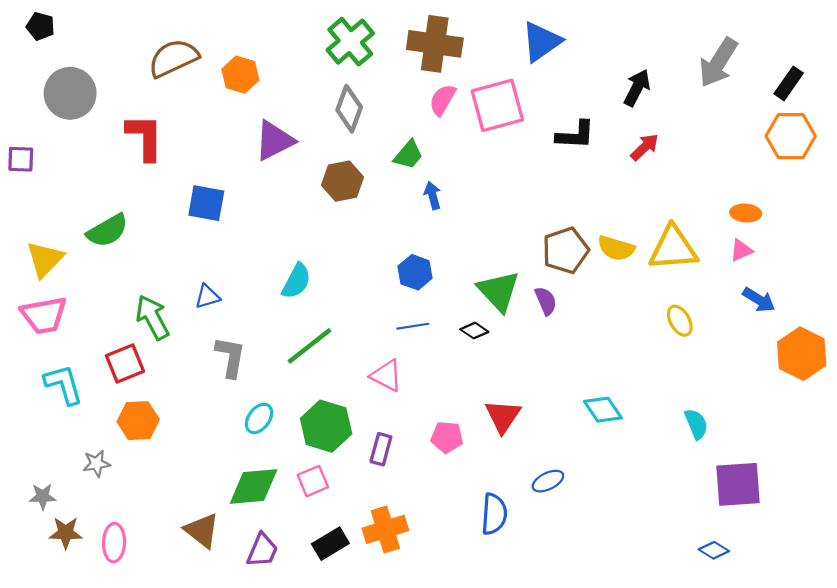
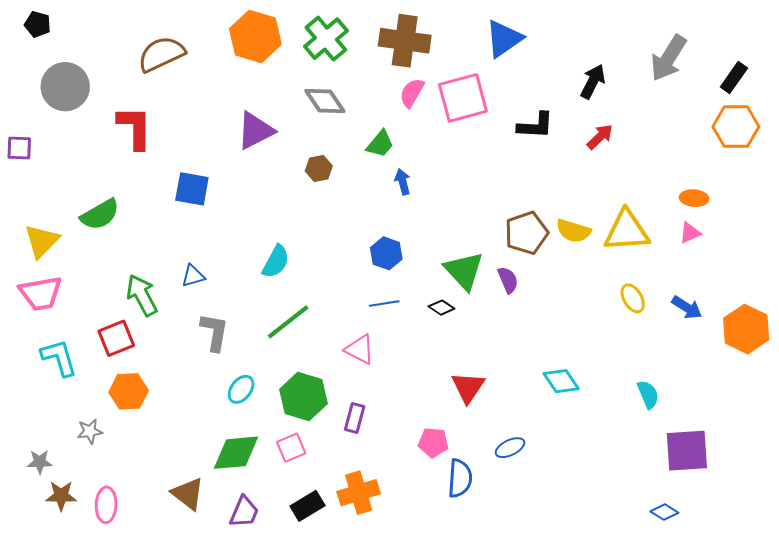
orange hexagon: (240, 75) -> (255, 37), moved, size x1.5
gray diamond: (349, 109) -> (325, 101), turned -54
brown hexagon: (343, 181) -> (319, 168), size x0.7
blue arrow: (759, 300) -> (687, 308), moved
pink pentagon: (447, 437) -> (433, 442), moved

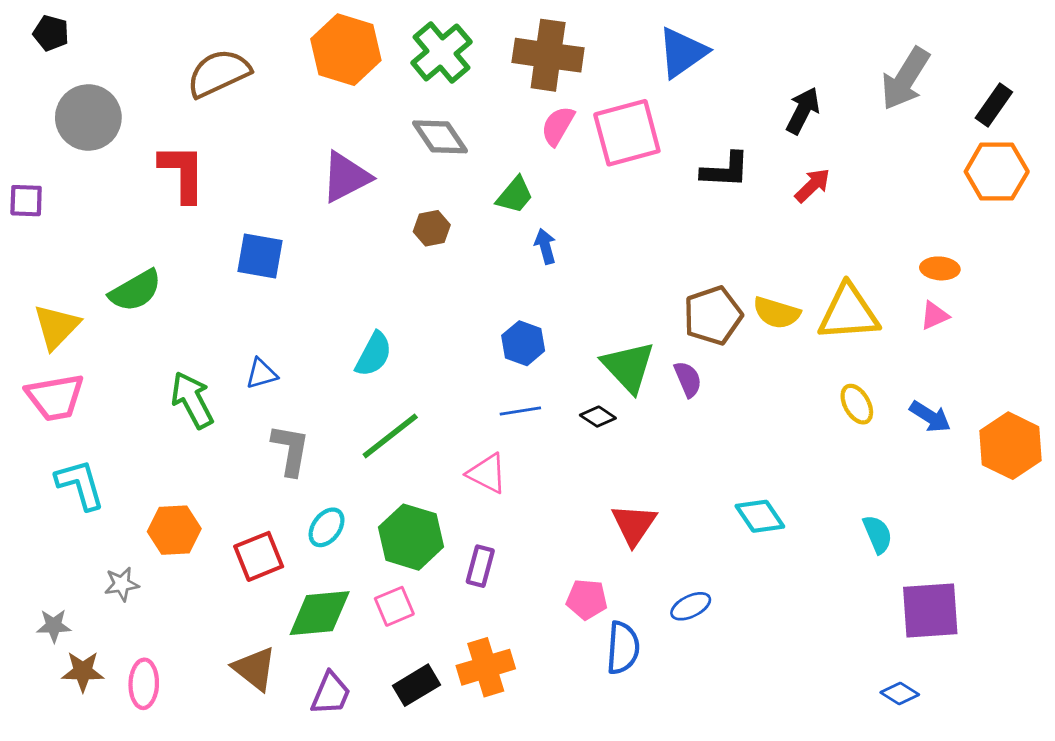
red square: (116, 338) -> (259, 556), moved

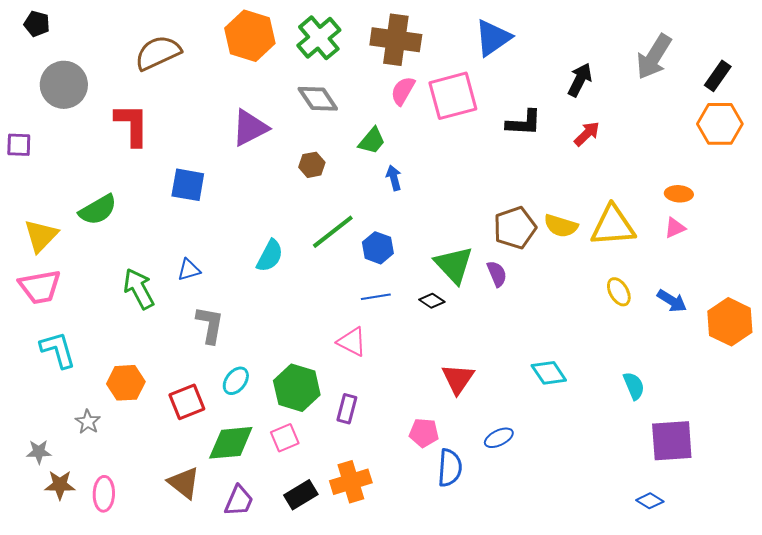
green line: (390, 436) -> (333, 232), moved
gray star: (122, 584) -> (88, 422), turned -30

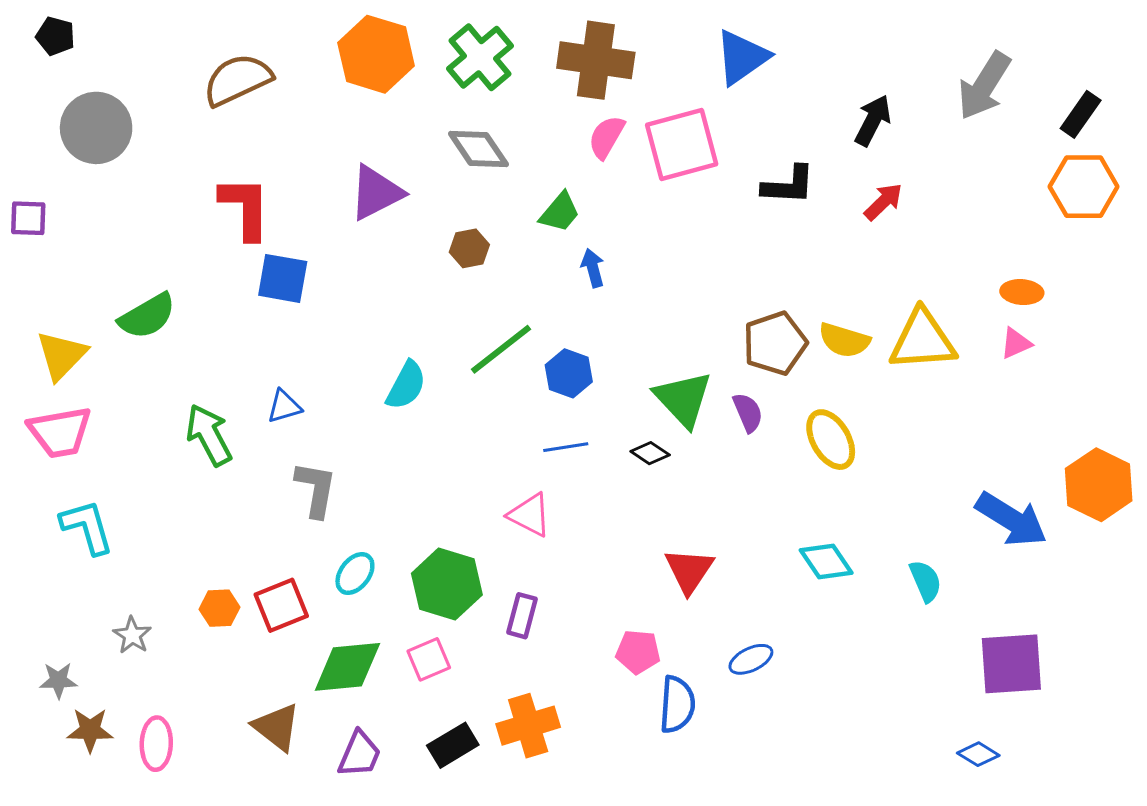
red L-shape: (132, 125) -> (245, 208), moved
yellow ellipse: (619, 292) -> (831, 440), moved, size x1.4
blue arrow: (672, 301) -> (1011, 519), moved, size x1.6
orange hexagon: (126, 383) -> (219, 608), moved, size x0.7
cyan semicircle: (634, 386) -> (926, 581), moved

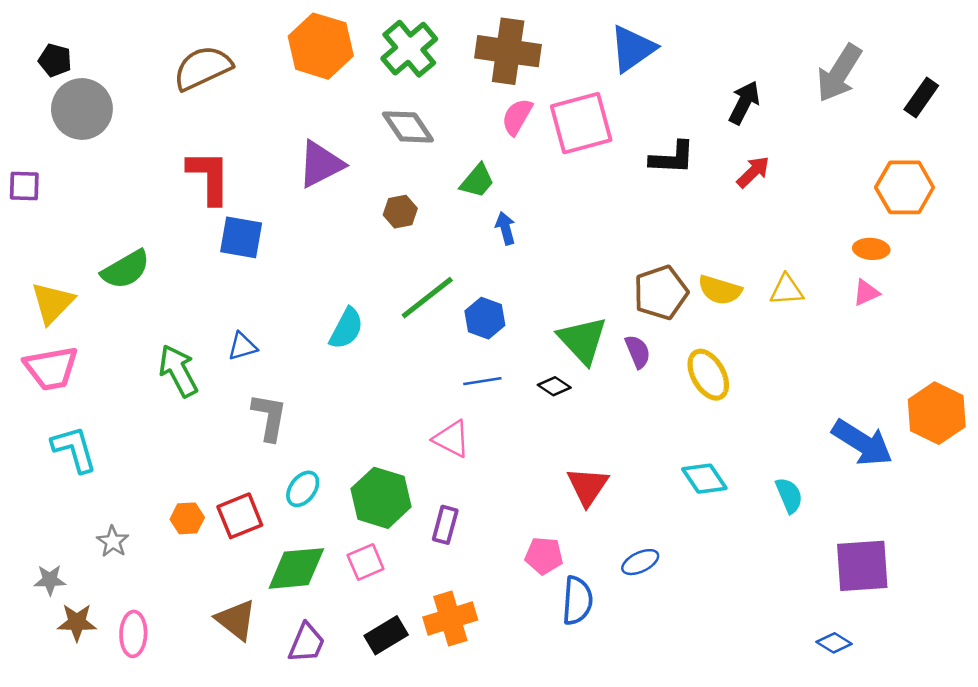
black pentagon: (55, 36) -> (55, 60), moved
orange hexagon: (1084, 187) -> (905, 187), moved
yellow triangle: (923, 340) -> (787, 290), size x0.6

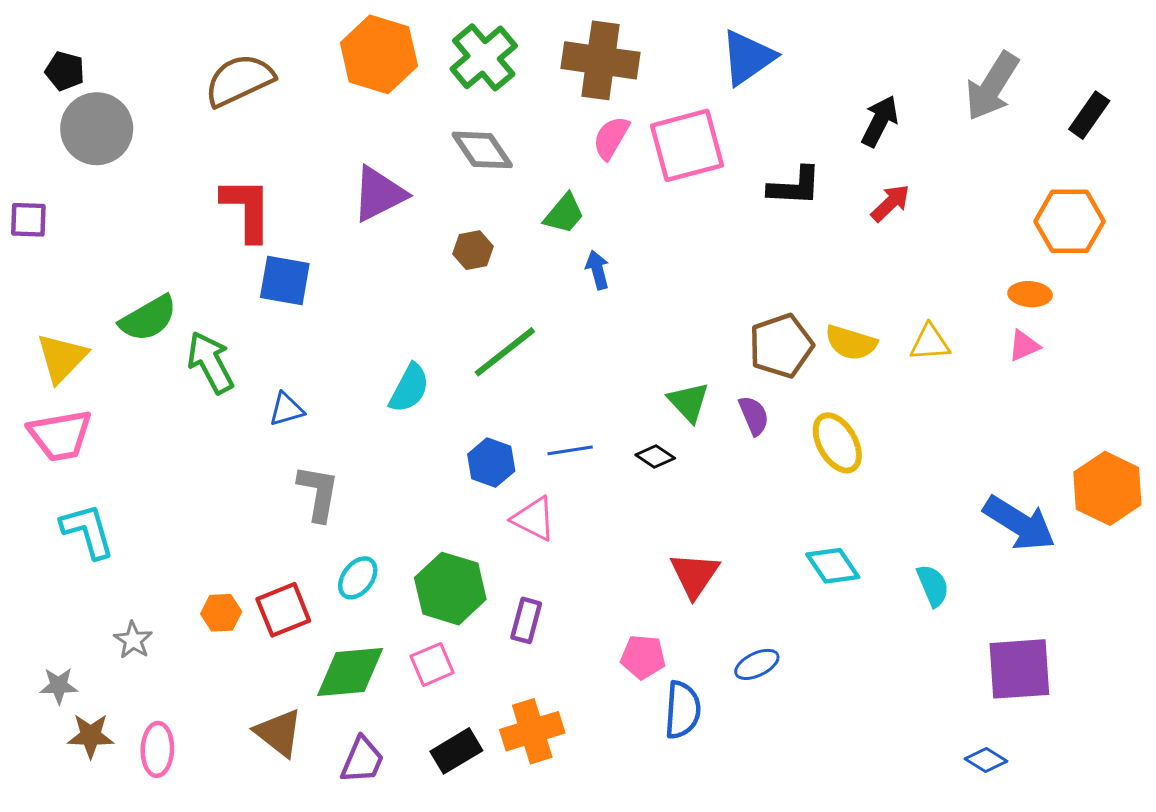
blue hexagon: (485, 318) -> (491, 463), moved
green triangle: (582, 340) -> (689, 402), size x0.7
green arrow: (178, 371) -> (210, 362), moved

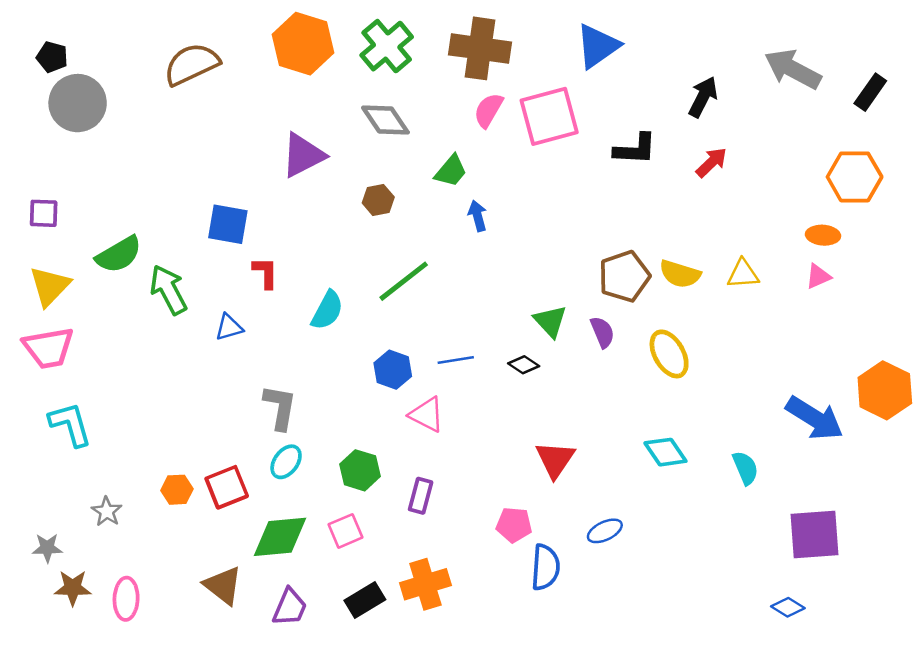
gray arrow: (992, 86) -> (793, 69), turned 86
red L-shape: (247, 209) -> (265, 273), moved, size x0.6
purple square: (28, 220) -> (44, 213), moved
gray L-shape: (318, 493) -> (280, 407), moved
green hexagon: (450, 589) -> (360, 470), size x0.7

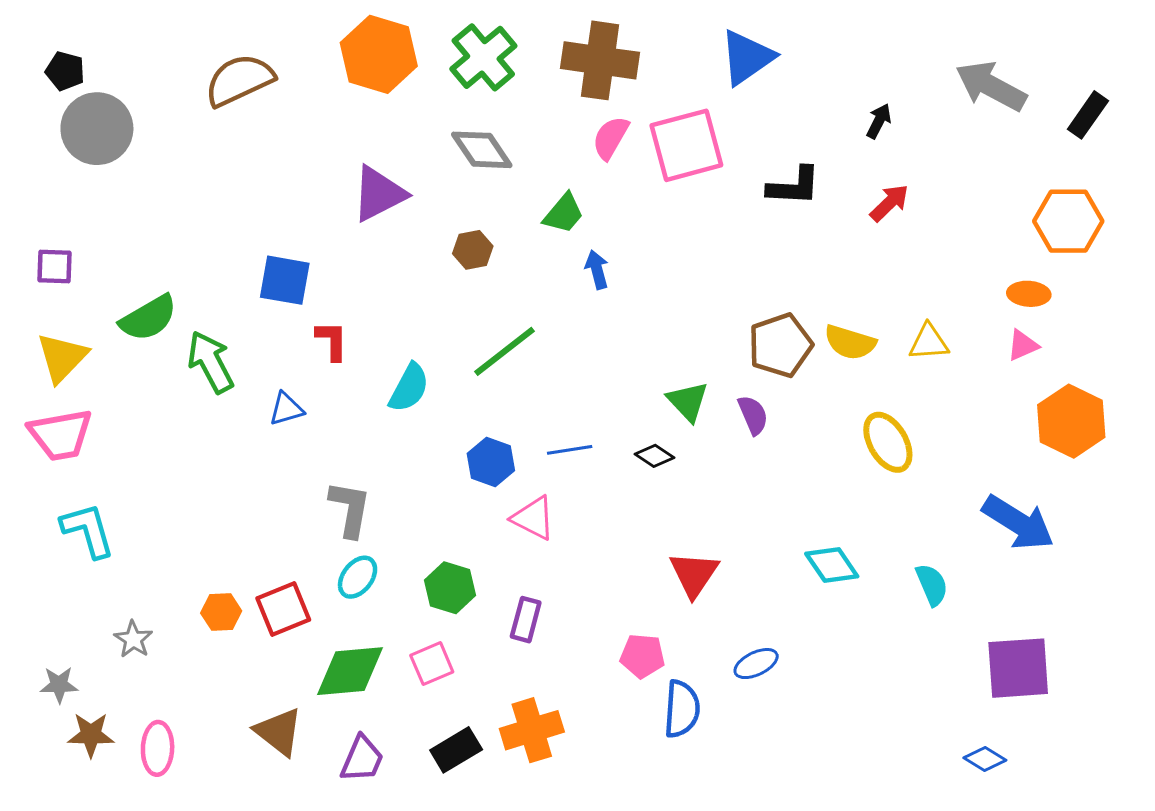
black arrow: (703, 97) -> (879, 121), size x0.7
yellow ellipse: (669, 354) -> (888, 442), moved
orange hexagon: (885, 390) -> (1071, 421), moved

